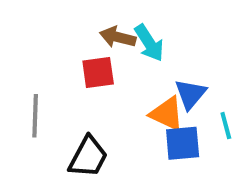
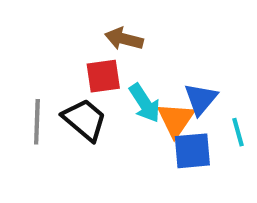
cyan arrow: (149, 43) -> (145, 103), moved
orange triangle: (167, 114) -> (176, 120), turned 39
black trapezoid: (88, 157) -> (85, 120), moved, turned -78

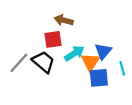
cyan arrow: (145, 103) -> (74, 53), turned -90
gray line: (37, 122) -> (19, 63), turned 40

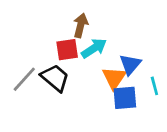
brown arrow: (64, 20) -> (81, 25), turned 90
cyan arrow: (74, 53) -> (94, 48), moved

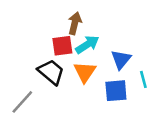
orange triangle: (114, 78) -> (85, 72), moved
gray line: (24, 79) -> (22, 102), moved

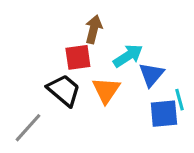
cyan arrow: (87, 44) -> (128, 56), moved
blue square: (116, 91) -> (164, 114), moved

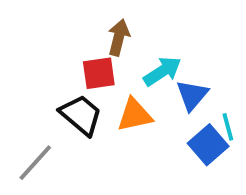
orange triangle: (106, 90) -> (135, 115), turned 44
blue square: (164, 114) -> (208, 145), turned -36

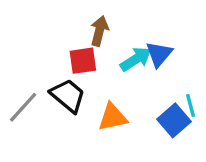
blue triangle: (192, 95) -> (159, 54), moved
orange triangle: (135, 115) -> (113, 117), moved
gray line: (35, 163) -> (23, 107), moved

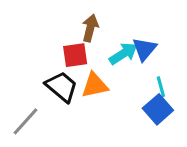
cyan line: (191, 106) -> (161, 87), moved
gray line: (23, 107) -> (26, 121), moved
orange triangle: (113, 117) -> (95, 85), moved

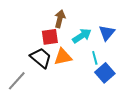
blue triangle: (144, 49) -> (107, 33), moved
cyan line: (161, 87) -> (95, 58), moved

